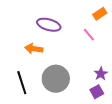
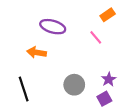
gray circle: (56, 79) -> (74, 85), moved, size x0.7

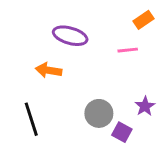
pink line: (96, 37) -> (128, 50), turned -56
purple square: (104, 99) -> (122, 132), moved, turned -32

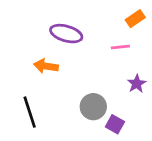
purple star: (145, 106) -> (137, 84), moved

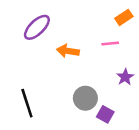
purple ellipse: (66, 34) -> (37, 27), moved, turned -60
orange arrow: (46, 66) -> (68, 51), moved

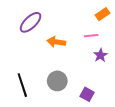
purple star: (125, 77) -> (100, 55), moved
gray circle: (85, 98) -> (57, 81), moved

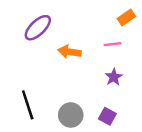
purple star: (100, 55) -> (114, 77), moved
gray circle: (57, 81) -> (71, 115), moved

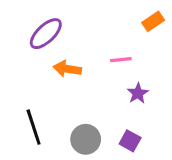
pink line: (112, 44) -> (121, 60), moved
orange arrow: (69, 52) -> (67, 69), moved

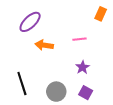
orange rectangle: (153, 21) -> (101, 14), turned -32
purple star: (138, 93) -> (83, 67), moved

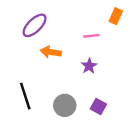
pink line: (79, 39) -> (91, 36), moved
purple star: (83, 67) -> (89, 66), moved

